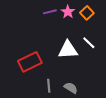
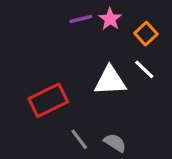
orange square: (87, 13) -> (146, 34), moved
gray line: (49, 86) -> (79, 139), turned -32

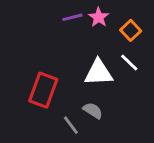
red rectangle: (48, 100) -> (43, 90), turned -44
gray semicircle: (115, 143) -> (93, 111), moved

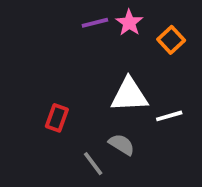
white line: (129, 62) -> (169, 116), moved, turned -60
red rectangle: (43, 90) -> (57, 118), size x0.6

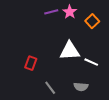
white line: (169, 116) -> (91, 62), turned 40
gray semicircle: (122, 145) -> (81, 87), moved, turned 152

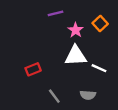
pink star: (70, 12) -> (76, 30), moved
red rectangle: (31, 63) -> (33, 69), turned 48

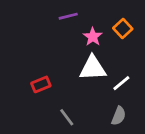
white line: (99, 68) -> (121, 83), turned -64
gray semicircle: (88, 95) -> (119, 116), moved, turned -72

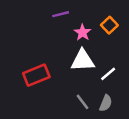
red rectangle: (41, 84) -> (36, 75), size x1.5
gray line: (67, 117) -> (83, 102), moved

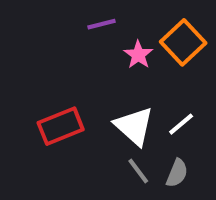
orange square: (109, 25) -> (183, 42), size x1.5
white triangle: (83, 60) -> (134, 126), moved, turned 45

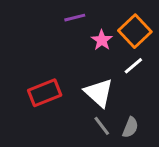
white line: (181, 124) -> (133, 66), moved

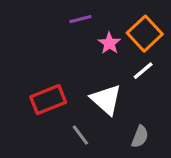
gray line: (102, 126) -> (80, 135), moved

